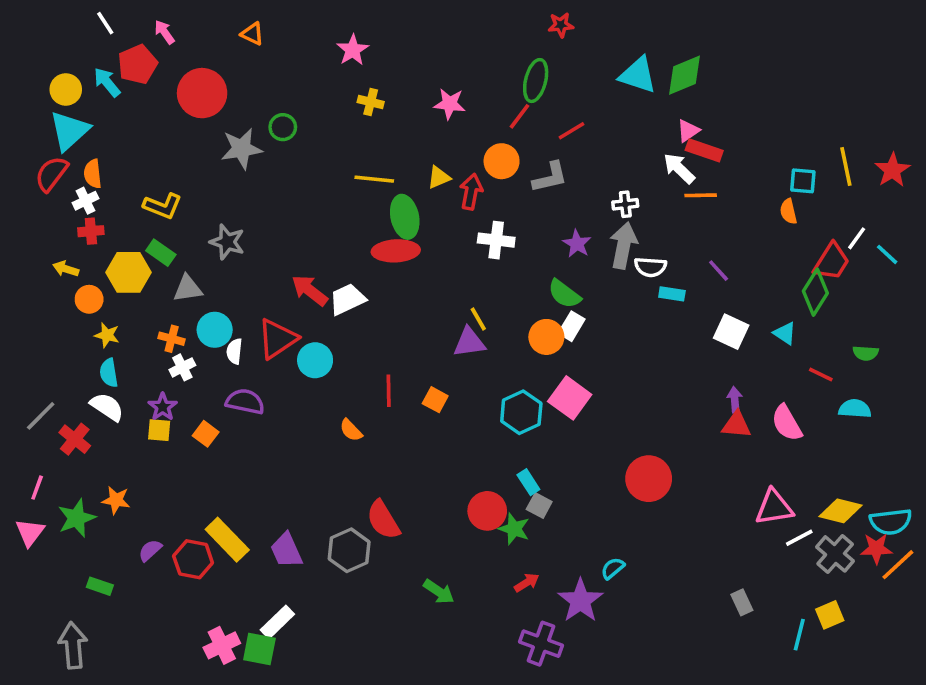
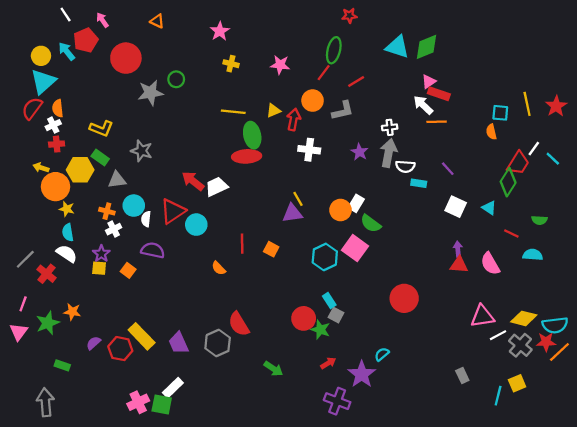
green semicircle: (564, 294) -> (371, 223), moved
orange circle: (89, 299) -> (56, 187), size x1.6

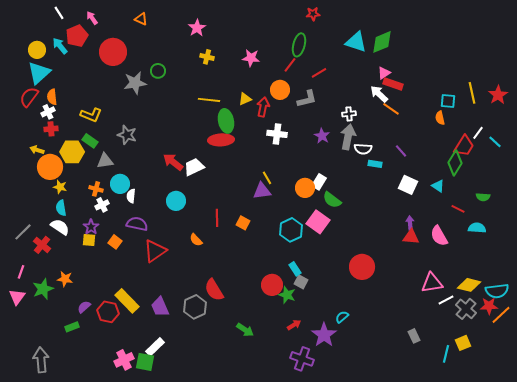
orange line: (437, 122) -> (391, 109), turned 36
red triangle: (173, 211) -> (155, 251), moved
green rectangle: (62, 365) -> (72, 327), moved, turned -40

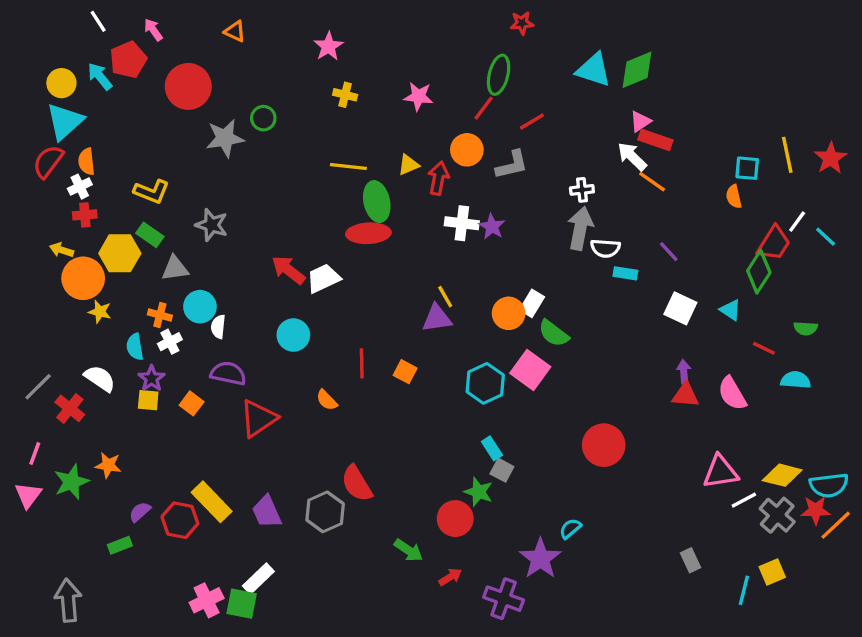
purple star: (322, 136) -> (492, 227), moved
cyan semicircle: (61, 208) -> (135, 347), moved
red circle: (272, 285) -> (455, 519), moved
red arrow: (294, 325) -> (450, 577), moved

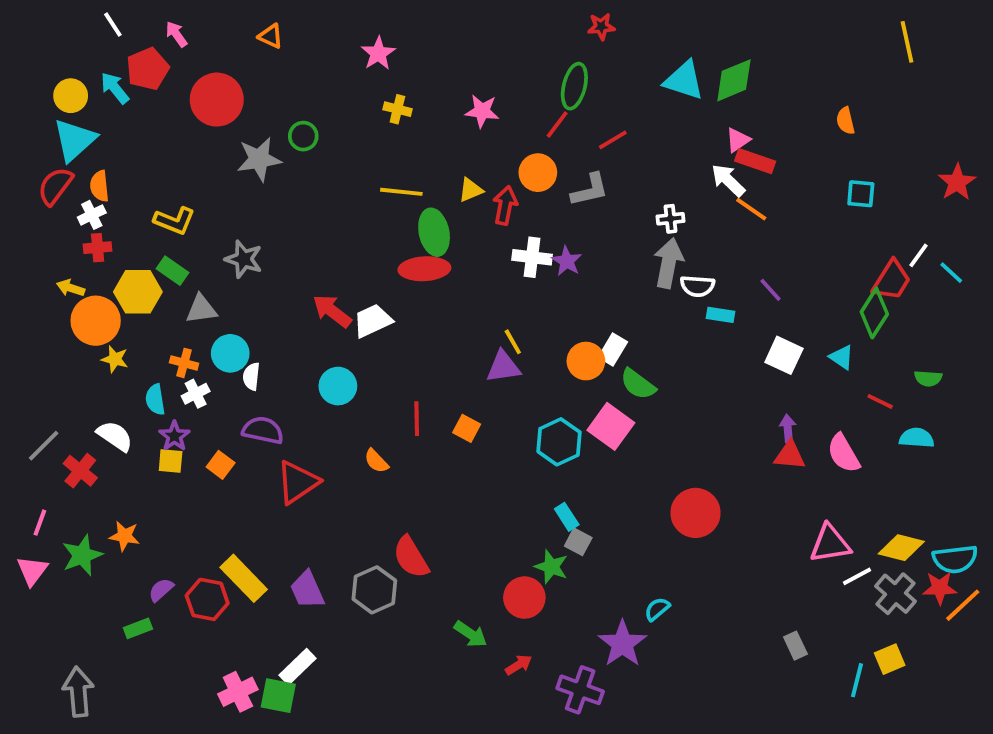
yellow line: (787, 155) -> (907, 42), moved
orange semicircle: (734, 197) -> (845, 121), moved

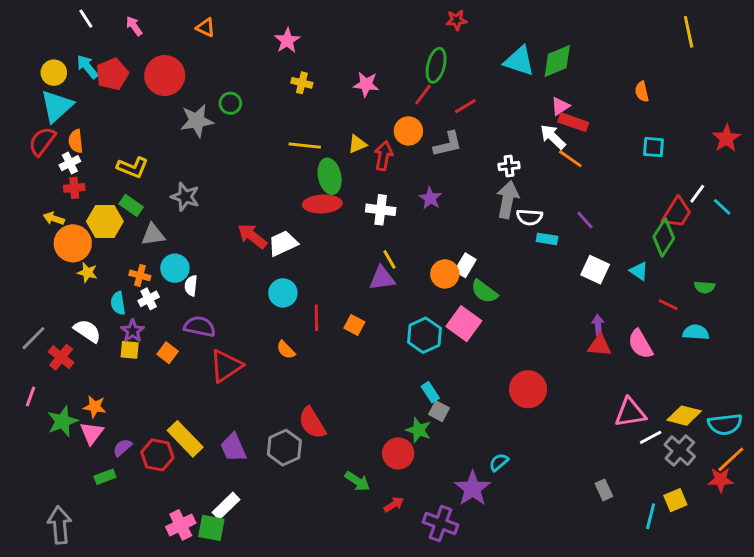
red pentagon: (148, 69) -> (112, 74), moved
white cross: (532, 257) -> (381, 210), moved
cyan circle: (338, 386) -> (283, 293), moved
pink triangle: (32, 571) -> (92, 433), moved
red star: (940, 588) -> (721, 480), moved

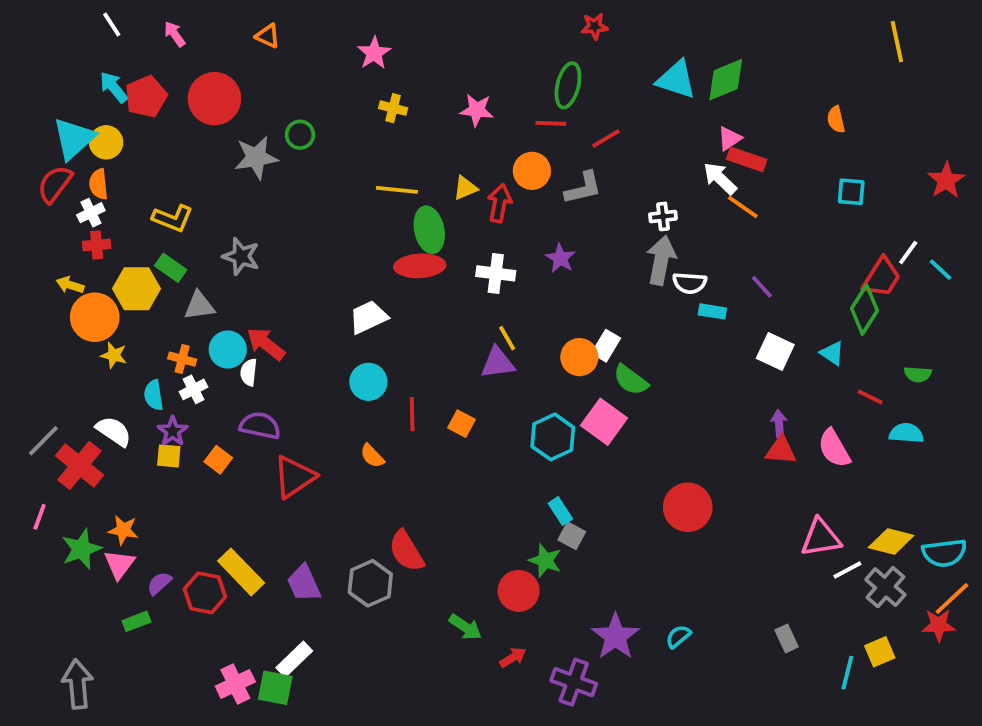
yellow circle: (54, 73) -> (106, 142), moved
red line: (423, 95) -> (551, 123), turned 55
red arrow: (252, 236) -> (266, 344), moved
red cross: (61, 357) -> (79, 465), size x1.4
cyan semicircle: (499, 462) -> (678, 637), moved

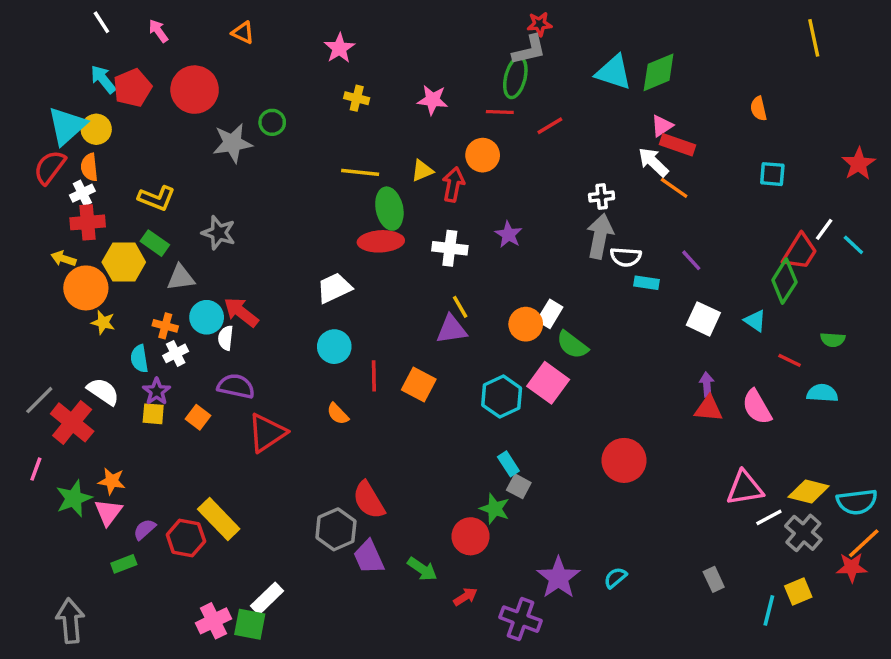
gray L-shape: (583, 188) -> (529, 50), moved
red cross: (97, 245) -> (88, 222), size x1.4
orange square: (462, 424) -> (419, 385), size x1.4
purple trapezoid: (304, 583) -> (369, 557), moved

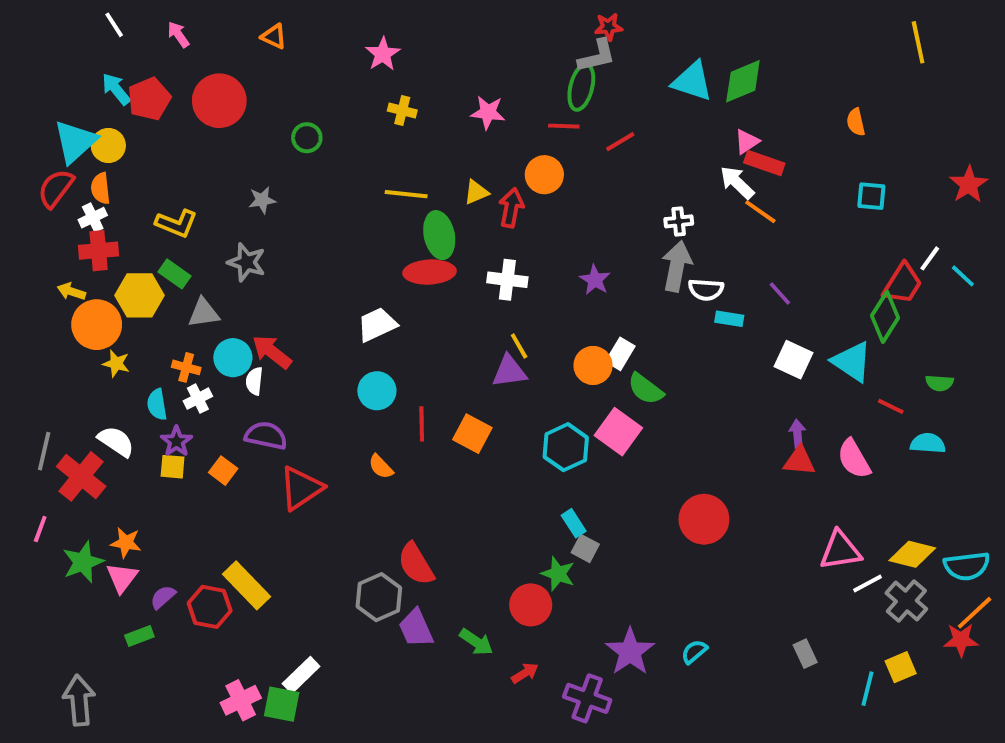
gray star: (232, 143) -> (262, 200), moved, size x0.6
purple star: (508, 234) -> (595, 280), moved
cyan triangle: (755, 321) -> (852, 362), size x1.6
gray line: (39, 400) -> (44, 451), turned -32

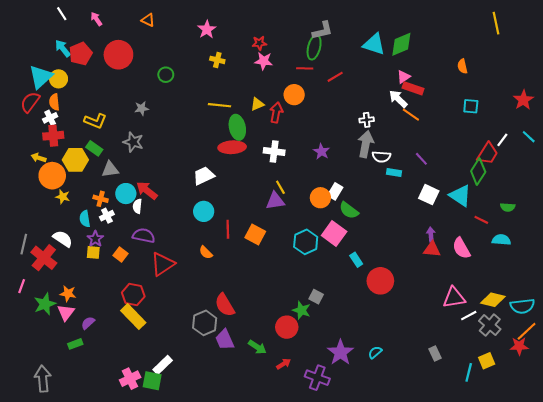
red star: (609, 27) -> (259, 43), moved
cyan line: (963, 276) -> (529, 137), moved
cyan rectangle: (574, 523) -> (356, 260), moved
red hexagon: (210, 607) -> (133, 295), moved

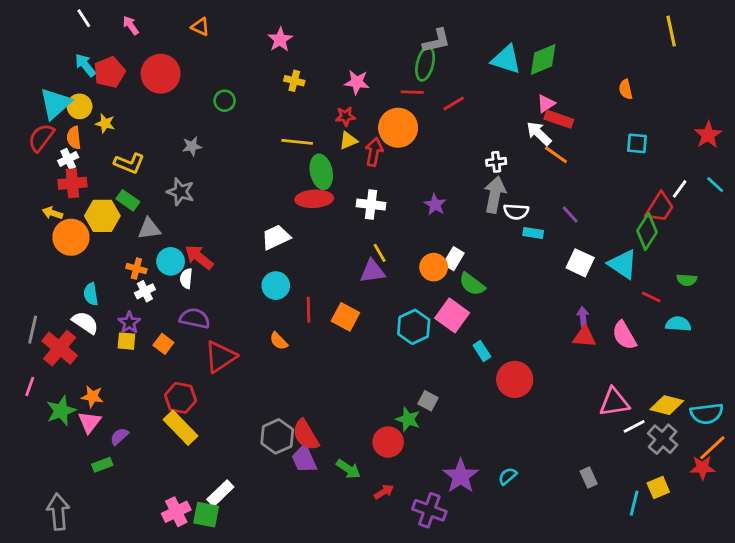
red star: (259, 43) -> (345, 116), moved
orange circle: (294, 95) -> (398, 128), size x1.4
yellow star: (63, 197) -> (105, 123), moved
cyan semicircle: (85, 219) -> (91, 294), moved
red semicircle: (225, 305) -> (306, 435), moved

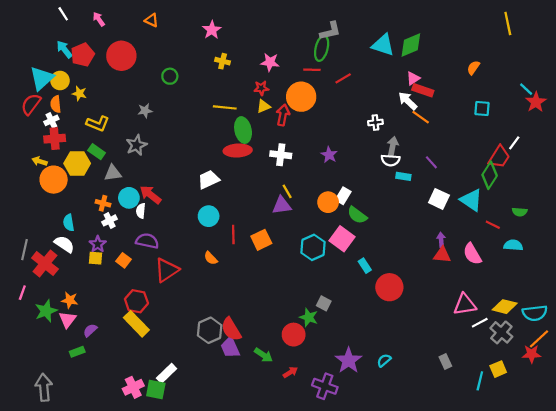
orange semicircle: (626, 89) -> (473, 68), turned 48
cyan line: (715, 185) -> (526, 89), moved
gray star: (180, 192) -> (136, 145), turned 30
gray arrow: (495, 195) -> (393, 146), moved, size x0.7
orange square: (345, 317) -> (261, 240), turned 36

